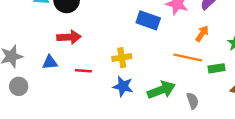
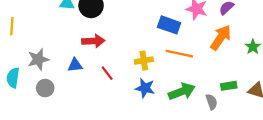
orange arrow: (202, 34) -> (221, 38), size x1.6
orange line: (188, 58) -> (179, 54), moved
green rectangle: (217, 68) -> (229, 86), moved
red line: (83, 71) -> (107, 73), turned 49

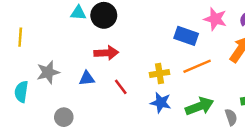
orange line: (179, 54) -> (197, 66), turned -35
gray circle: (45, 88) -> (64, 117), moved

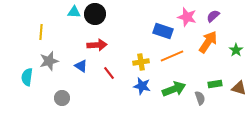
yellow line: (20, 37) -> (41, 32), moved
blue triangle: (87, 78) -> (81, 66), turned 40

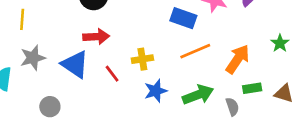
orange arrow: (208, 42) -> (238, 59), moved
yellow cross: (141, 62) -> (142, 59), moved
blue triangle: (81, 66) -> (75, 64), size x1.6
blue star: (142, 86) -> (156, 91), turned -30

